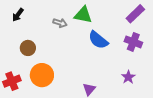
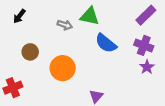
orange circle: (42, 75) -> (63, 68), moved
purple star: (128, 77) -> (147, 67), moved

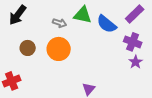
black arrow: (19, 16) -> (18, 15), size x1.5
blue semicircle: (106, 43) -> (107, 24), moved
orange circle: (63, 68) -> (59, 49), moved

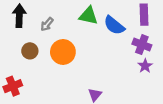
purple rectangle: (135, 14) -> (144, 15), turned -48
black arrow: (18, 15) -> (19, 16), turned 145
gray arrow: (60, 23) -> (47, 24), moved, turned 112

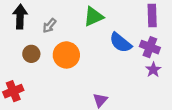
green triangle: (89, 16) -> (93, 17), turned -36
blue semicircle: (114, 25) -> (121, 43), moved

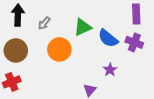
green triangle: (93, 17) -> (83, 27), moved
brown circle: (31, 54) -> (16, 51), moved, size x1.5
purple star: (153, 70) -> (110, 70), moved

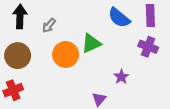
green triangle: (83, 27) -> (91, 43), moved
blue semicircle: (108, 38) -> (119, 18), moved

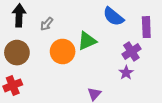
purple rectangle: (150, 15) -> (146, 27), moved
purple cross: (148, 47) -> (131, 51), moved, turned 36
purple star: (121, 77) -> (126, 73), moved

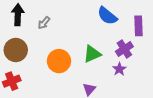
green triangle: (87, 41) -> (92, 54), moved
orange circle: (63, 51) -> (59, 61), moved

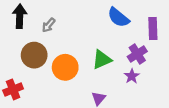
brown circle: (16, 50) -> (34, 55), moved

